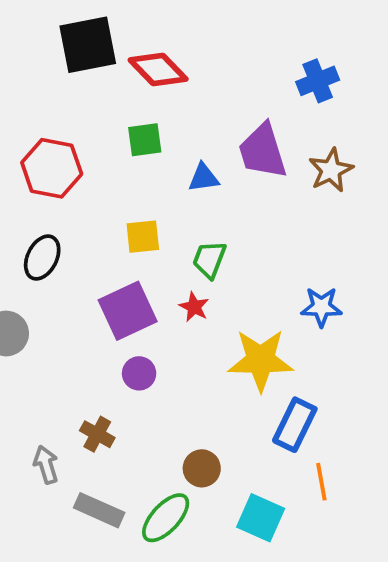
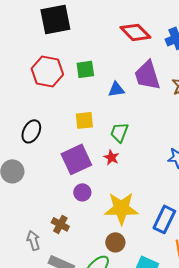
red diamond: (158, 69) -> (135, 32), moved
red hexagon: (52, 168) -> (47, 71), moved
yellow star: (261, 360) -> (121, 208), moved

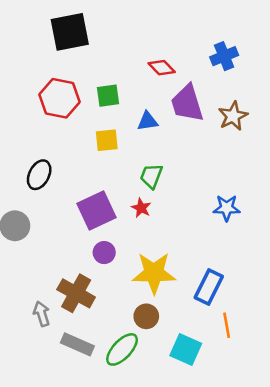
red diamond: (135, 32) -> (162, 68), moved, size x0.7
yellow square: (84, 120) -> (107, 140), moved
brown cross: (60, 224) -> (76, 293), size x1.6

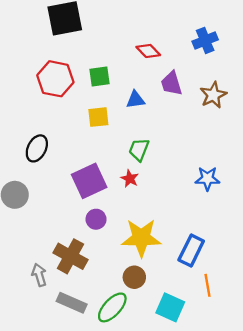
purple trapezoid: (187, 103) -> (171, 83), size x0.7

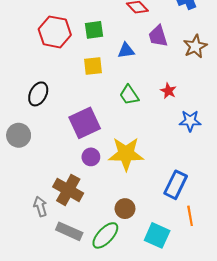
green trapezoid: (139, 150) -> (129, 95), turned -55
red star: (130, 179) -> (168, 91), moved
yellow star: (141, 238) -> (126, 154), moved

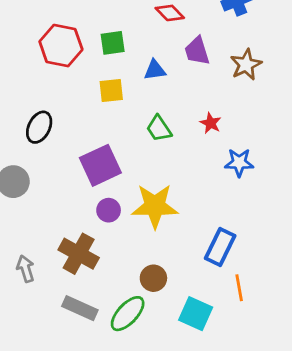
gray arrow: (40, 207) -> (26, 269), moved

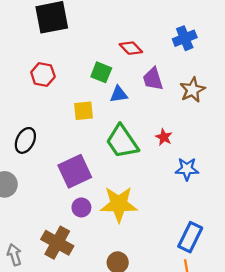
green square: (113, 43) -> (101, 72), moved, turned 30
red hexagon: (61, 46) -> (43, 74), size x0.7
green trapezoid: (159, 129) -> (122, 142), size x1.6
blue rectangle: (220, 247) -> (190, 237), moved

